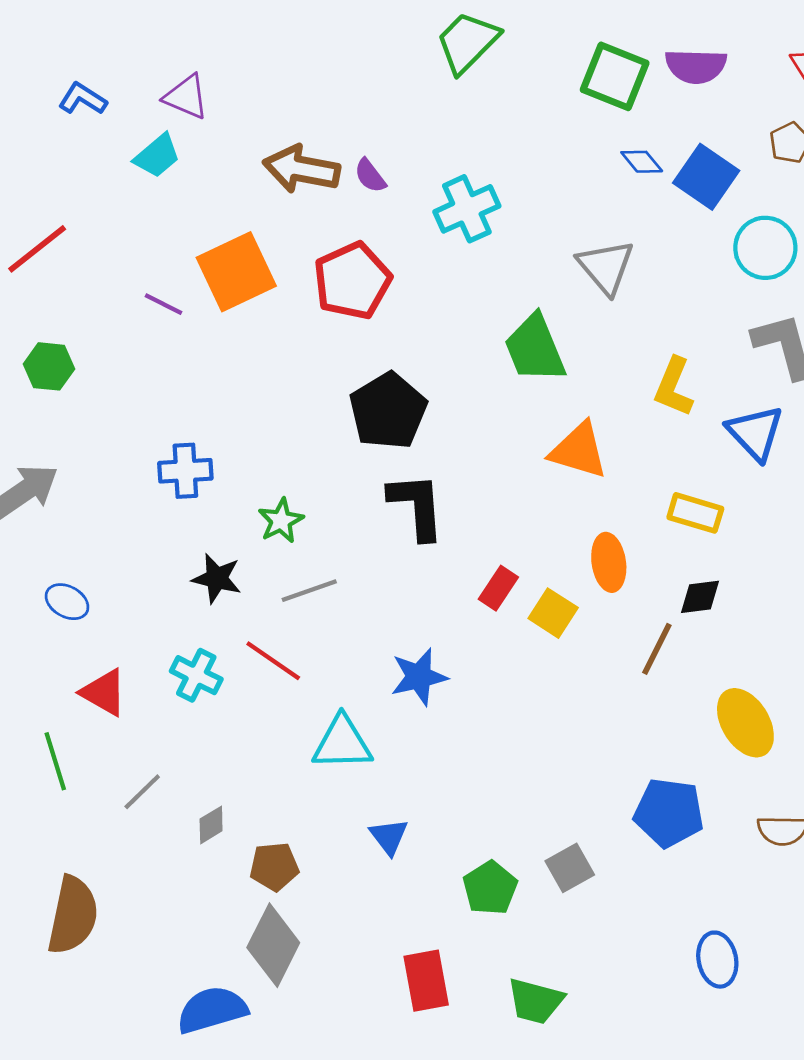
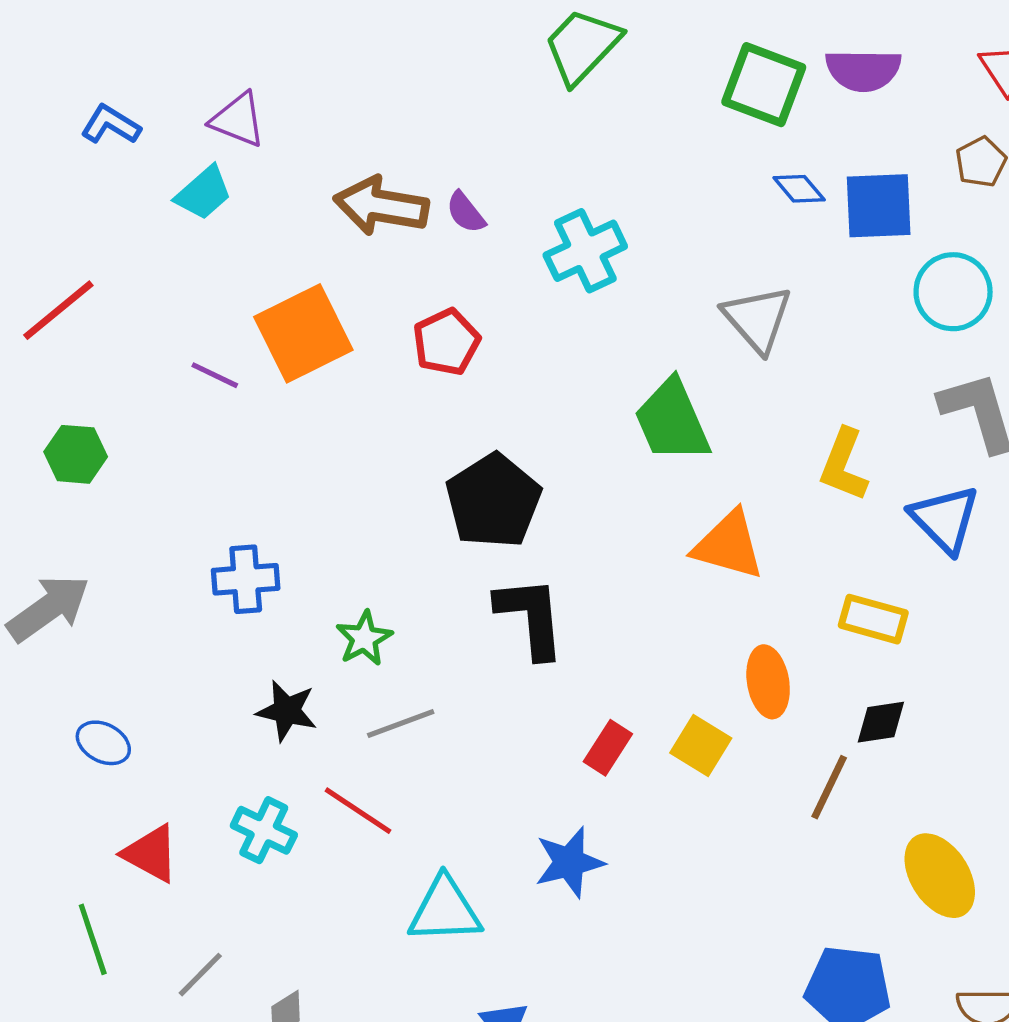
blue square: (706, 177) -> (879, 206), turned -36
red pentagon: (352, 281) -> (446, 342), size x0.7
red rectangle: (498, 588) -> (608, 748), moved
blue star: (419, 677) -> (569, 862), moved

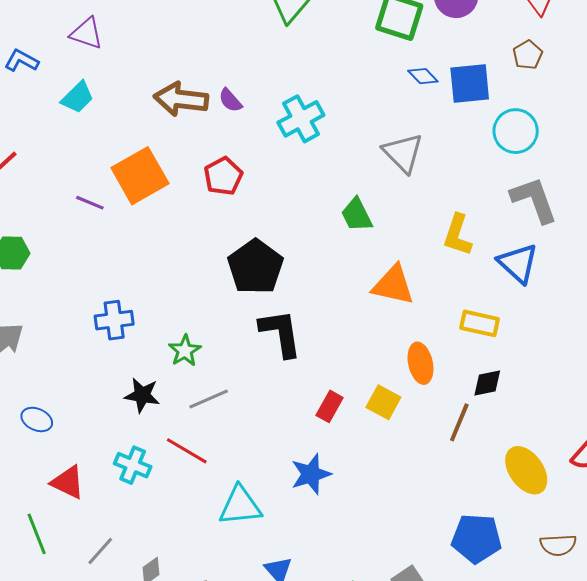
purple triangle: (238, 120) -> (87, 33), moved
green trapezoid: (672, 421) -> (357, 215), size x0.7

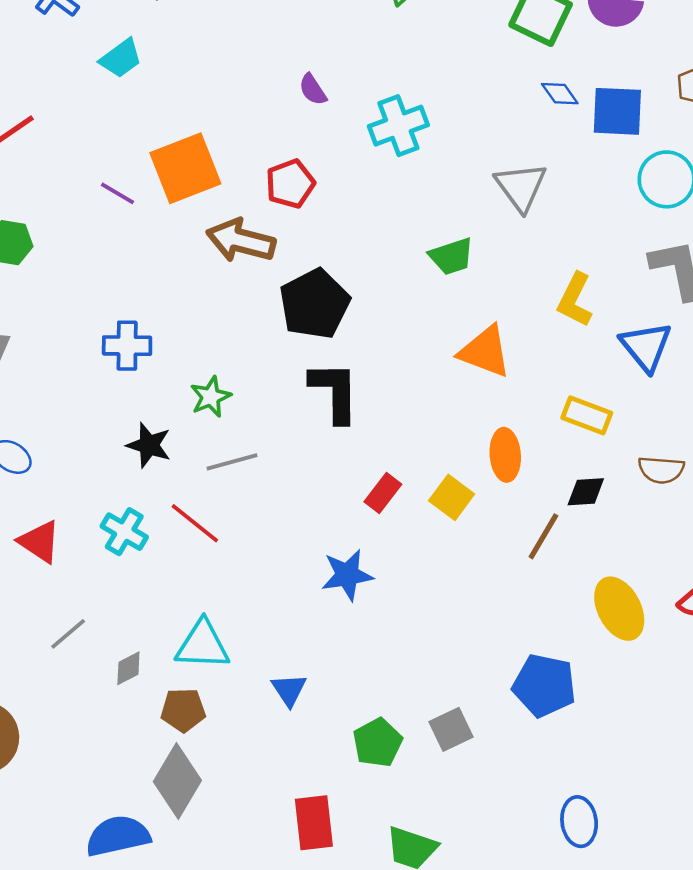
brown arrow: (181, 99) -> (241, 241), moved
green trapezoid: (357, 215) -> (451, 256), turned -90
cyan triangle: (240, 506) -> (203, 645), moved
brown semicircle: (558, 545) -> (661, 470), moved

